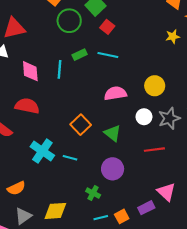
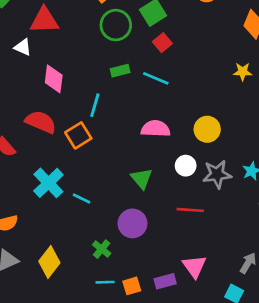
cyan line: (60, 69) -> (95, 105), moved
orange square: (81, 125) -> (78, 135), moved
yellow diamond: (55, 211) -> (49, 262), turned -60

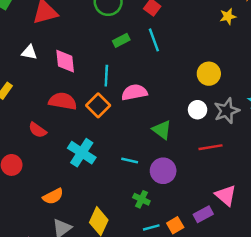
white triangle: (23, 47) -> (29, 52), moved
cyan line: (156, 78) -> (154, 40), turned 60
pink semicircle: (155, 129) -> (134, 92), moved
cyan line: (82, 199) -> (130, 160), moved

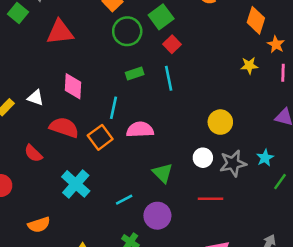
white triangle: (29, 52) -> (36, 98), moved
cyan line: (130, 160) -> (124, 200), turned -49

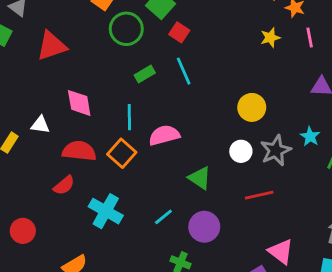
red semicircle: (33, 153) -> (64, 185), moved, turned -72

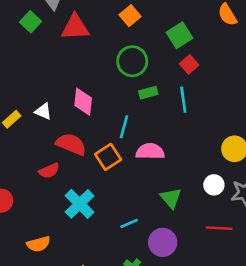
green circle: (126, 29) -> (132, 61), moved
red triangle: (52, 46) -> (75, 27), moved

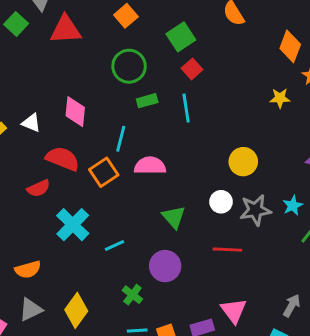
cyan line: (129, 223) -> (114, 246), moved

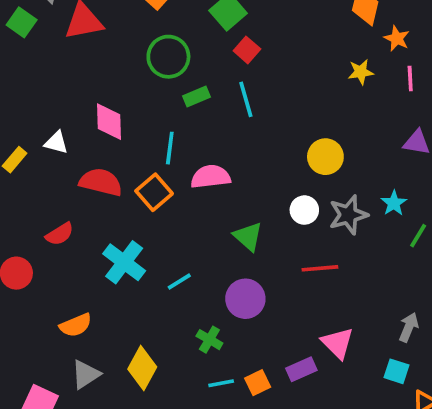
red semicircle: (39, 188) -> (60, 234), moved

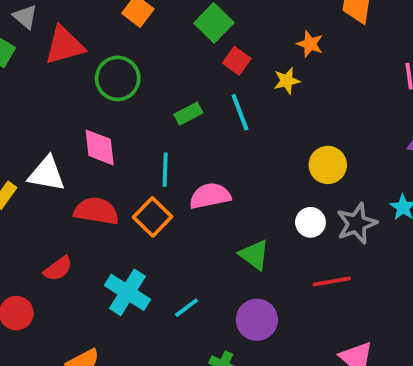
orange star: (397, 38) -> (310, 44), moved
green circle: (168, 57) -> (118, 78), moved
yellow star: (361, 72) -> (287, 81), moved
white triangle: (56, 143) -> (47, 174), size x1.5

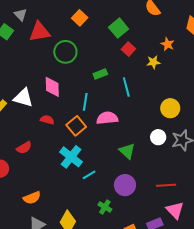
cyan line: (240, 112) -> (126, 87), moved
red semicircle: (96, 211) -> (47, 120), size x0.6
red line: (332, 282) -> (166, 185), moved
cyan cross: (127, 292) -> (71, 157), moved

